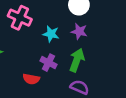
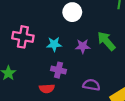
purple star: (79, 31) -> (83, 46), moved
green arrow: (77, 60) -> (106, 41), moved, turned -48

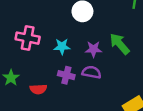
purple semicircle: (91, 85) -> (91, 72), moved
red semicircle: (47, 89) -> (38, 89), moved

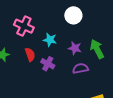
purple semicircle: (91, 72) -> (80, 68), moved, turned -35
red semicircle: (38, 89) -> (30, 55), moved, turned -120

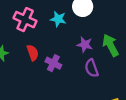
cyan star: (50, 40) -> (58, 19), moved
purple semicircle: (80, 68) -> (92, 68), turned -98

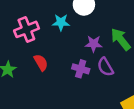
pink cross: (25, 20) -> (26, 29), turned -35
purple cross: (53, 63) -> (81, 69), moved

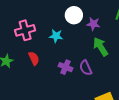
cyan star: (61, 22) -> (56, 36), moved
purple star: (94, 44) -> (93, 24), moved

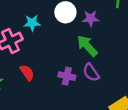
cyan star: (56, 36) -> (32, 23), moved
green arrow: (101, 47) -> (87, 46), moved

